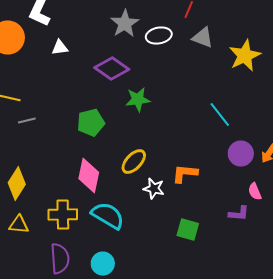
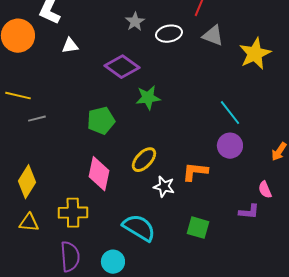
gray star: (125, 24) -> (135, 22), size x0.7
purple circle: (241, 154) -> (230, 146), moved
cyan semicircle: (108, 216) -> (139, 228), moved

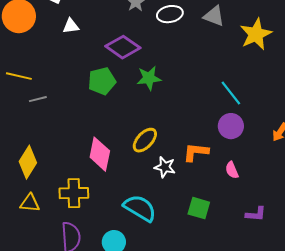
green pentagon: (101, 121) -> (102, 81), moved
pink semicircle: (265, 190) -> (232, 170), moved
purple L-shape: (249, 212) -> (256, 214), moved

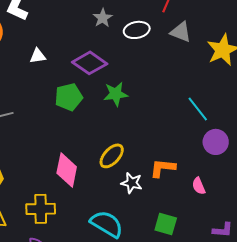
white triangle: (71, 26) -> (38, 56), moved
purple circle: (231, 126) -> (216, 142), moved

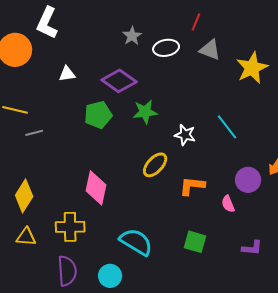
purple circle: (216, 142) -> (248, 180), moved
yellow ellipse: (112, 156) -> (155, 165), moved
white star: (132, 183) -> (185, 135), moved

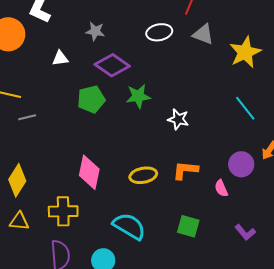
gray star: (132, 36) -> (95, 31), moved, turned -30
cyan line: (227, 127) -> (245, 108), moved
yellow ellipse: (155, 165) -> (143, 175), moved, turned 36
purple L-shape: (252, 248) -> (245, 232), turned 45

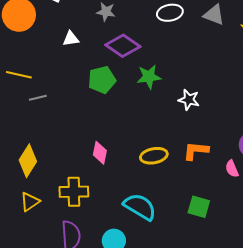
pink diamond: (89, 172) -> (100, 153), size x0.7
yellow triangle: (19, 221) -> (30, 202), turned -40

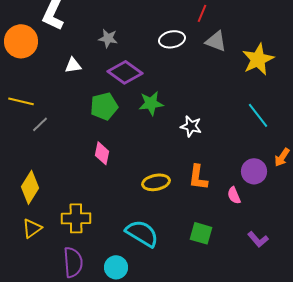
gray line: (38, 98) -> (40, 124), turned -30
orange L-shape: (196, 151) -> (198, 177), turned -88
pink diamond: (100, 153) -> (102, 153), moved

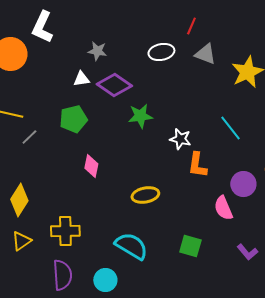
white triangle: (73, 65) -> (81, 79), moved
green pentagon: (104, 106) -> (73, 119), moved
cyan line: (258, 115) -> (230, 128), moved
orange L-shape: (198, 177) -> (197, 165), moved
pink semicircle: (234, 195) -> (223, 208), size x1.4

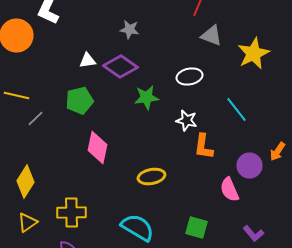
gray star: (97, 51) -> (129, 30), moved
white ellipse: (161, 52) -> (189, 76), moved
pink diamond: (91, 166) -> (97, 148), size x1.4

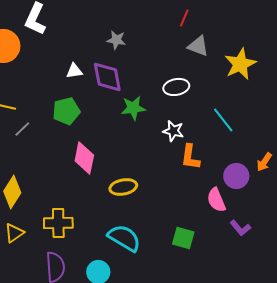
purple diamond: (120, 66) -> (107, 77), turned 44
yellow ellipse: (151, 176) -> (123, 187), moved
purple L-shape: (253, 234) -> (240, 228), moved

